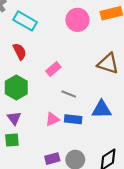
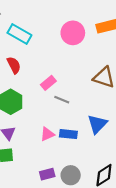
gray line: (69, 94) -> (62, 100), moved
blue triangle: (101, 109) -> (97, 124), turned -45

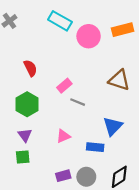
cyan rectangle: (19, 34) -> (60, 21), moved
blue rectangle: (68, 134) -> (95, 147), moved

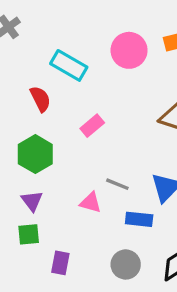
cyan rectangle: (60, 21) -> (69, 65), moved
gray line: (78, 102) -> (117, 184), moved
pink triangle: (63, 136) -> (91, 203), turned 40
purple rectangle: (63, 176) -> (60, 263), moved, turned -64

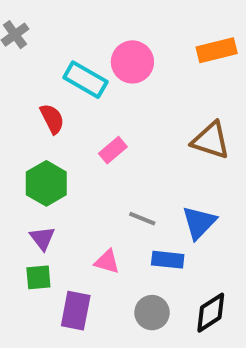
pink circle: (129, 50) -> (132, 62), moved
pink triangle: (91, 203) -> (107, 262), moved
purple rectangle: (60, 263) -> (76, 311), size x1.4

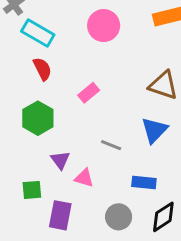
cyan rectangle: (85, 80) -> (38, 33), moved
blue triangle: (199, 223) -> (154, 130), moved
purple triangle: (42, 238) -> (60, 160), moved
blue rectangle: (168, 260) -> (144, 182), moved

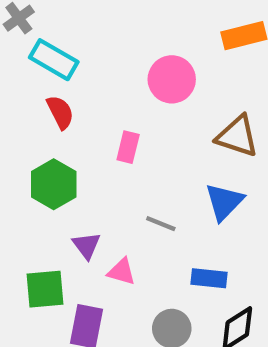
pink circle: (104, 26) -> (172, 79), moved
pink rectangle: (89, 93) -> (128, 147), turned -36
green square: (32, 190) -> (45, 289), size x1.4

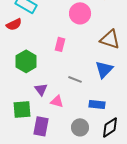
red semicircle: (60, 112) -> (14, 24), moved, turned 91

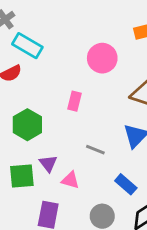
blue rectangle: (97, 104) -> (126, 184), turned 35
green square: (22, 109) -> (22, 176), moved

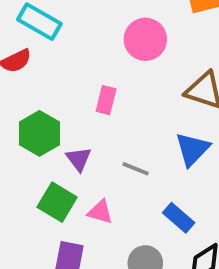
purple triangle: (48, 163) -> (79, 159), moved
green square: (22, 176) -> (57, 202), moved, turned 36

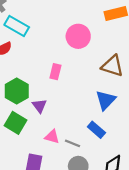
gray line: (136, 169) -> (73, 143), moved
green square: (57, 202) -> (16, 123), moved
blue rectangle: (179, 218) -> (96, 130), moved

